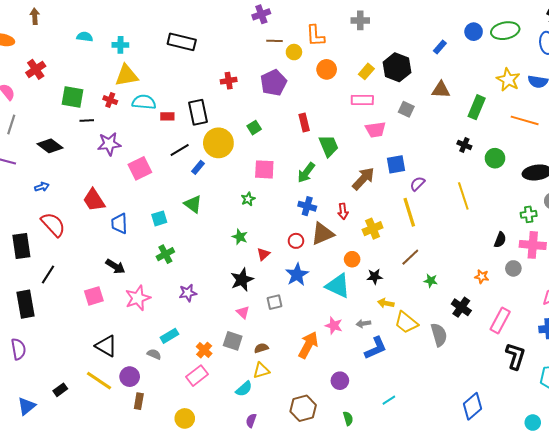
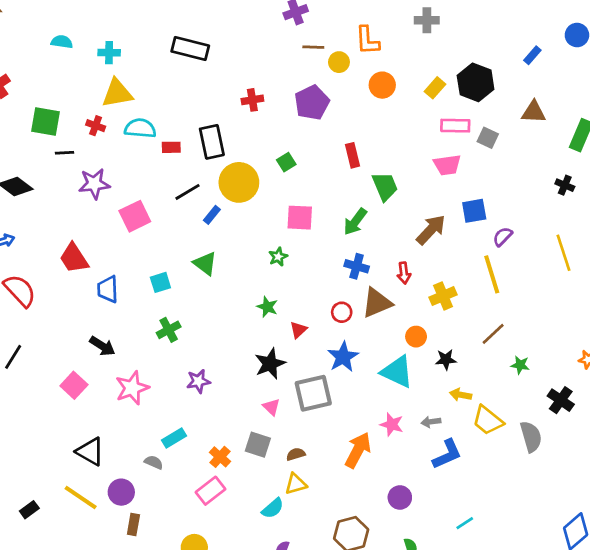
pink rectangle: (362, 100) -> (455, 126), moved
pink square: (94, 296) -> (74, 385), turned -30
gray square: (275, 302) -> (313, 393), size x1.8

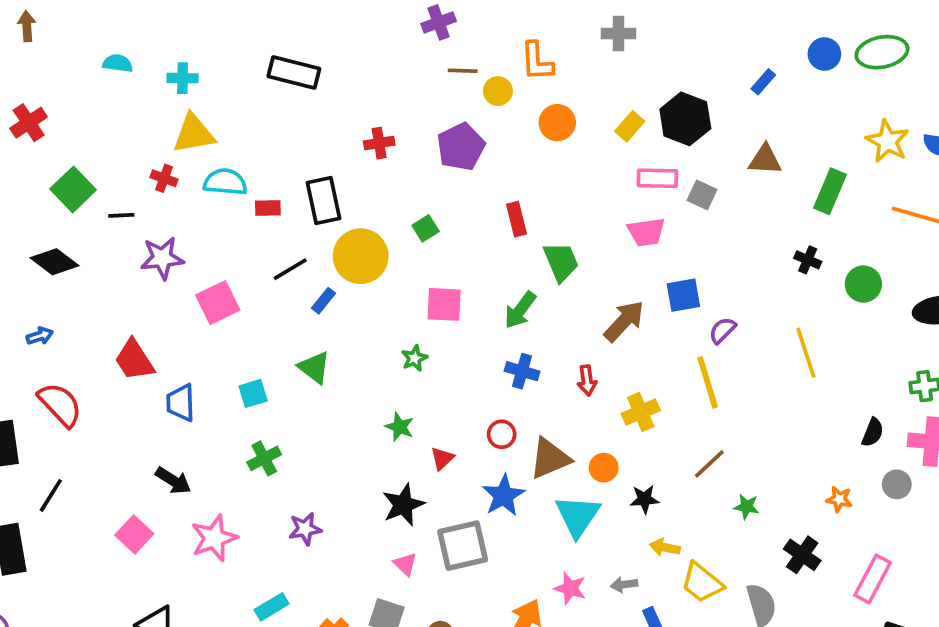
green square: (46, 122) -> (73, 189), moved, turned 36
brown triangle: (377, 303) -> (550, 458), moved
cyan triangle: (397, 372) -> (578, 516), turned 39

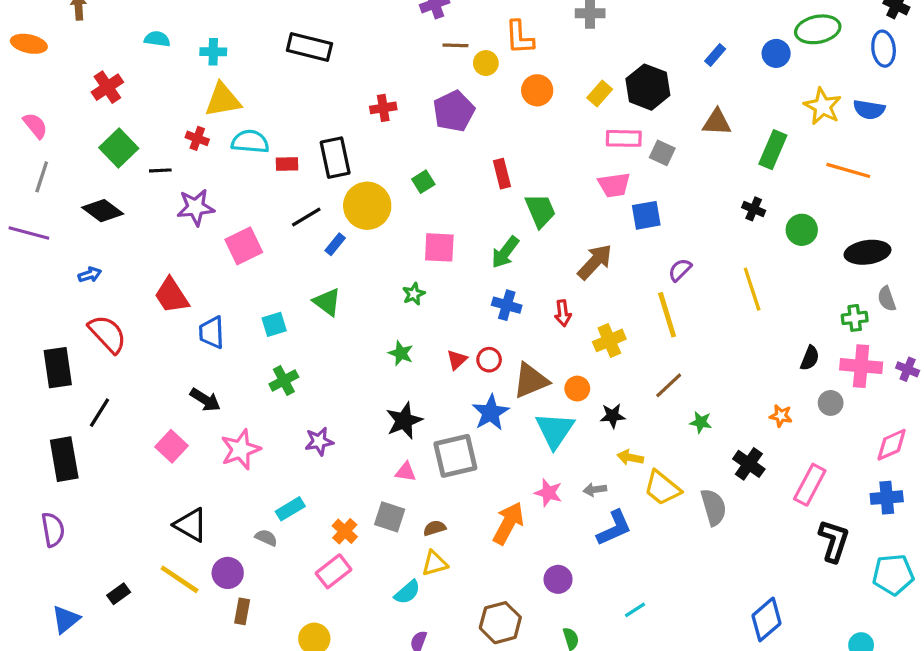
blue circle: (824, 54) -> (776, 53), moved
red cross: (29, 123) -> (107, 87), moved
blue square: (683, 295) -> (646, 215), moved
red triangle: (442, 458) -> (457, 360), moved
pink triangle: (405, 564) -> (406, 472), turned -35

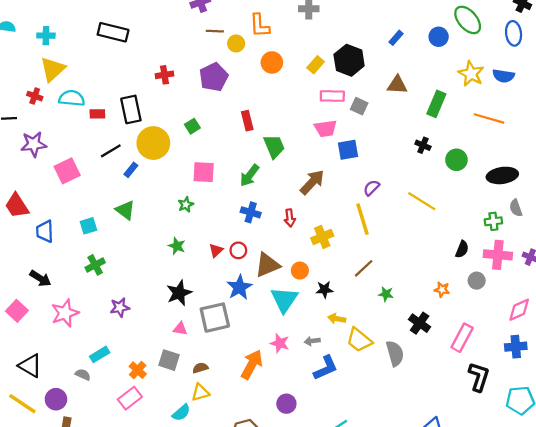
green ellipse: (818, 29) -> (468, 20), turned 60
yellow triangle: (223, 100) -> (53, 69), turned -32
yellow line: (752, 289) -> (422, 201), turned -40

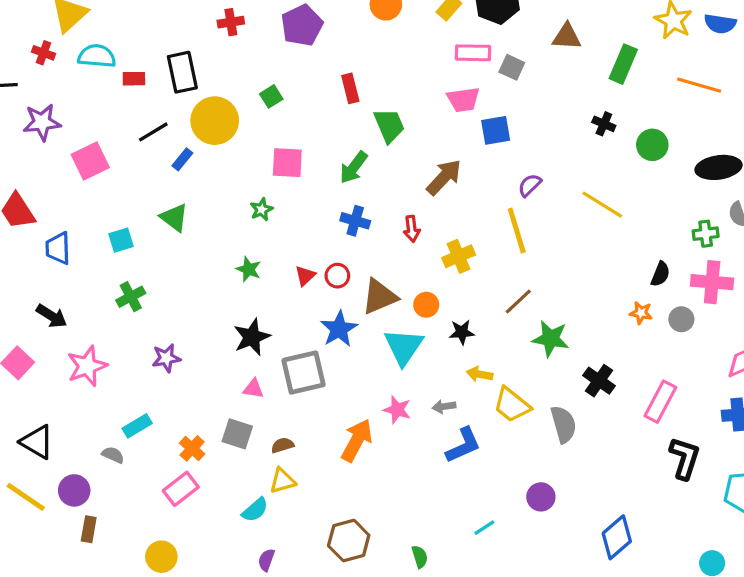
orange star: (442, 290) -> (641, 313), moved
green star: (386, 294) -> (551, 339), size x1.6
purple circle: (286, 404) -> (541, 497), moved

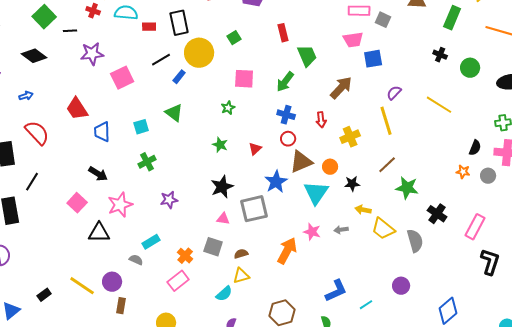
red circle: (337, 276) -> (288, 139), moved
black triangle: (37, 442) -> (99, 233), moved, turned -30
blue L-shape: (463, 445) -> (336, 291), moved

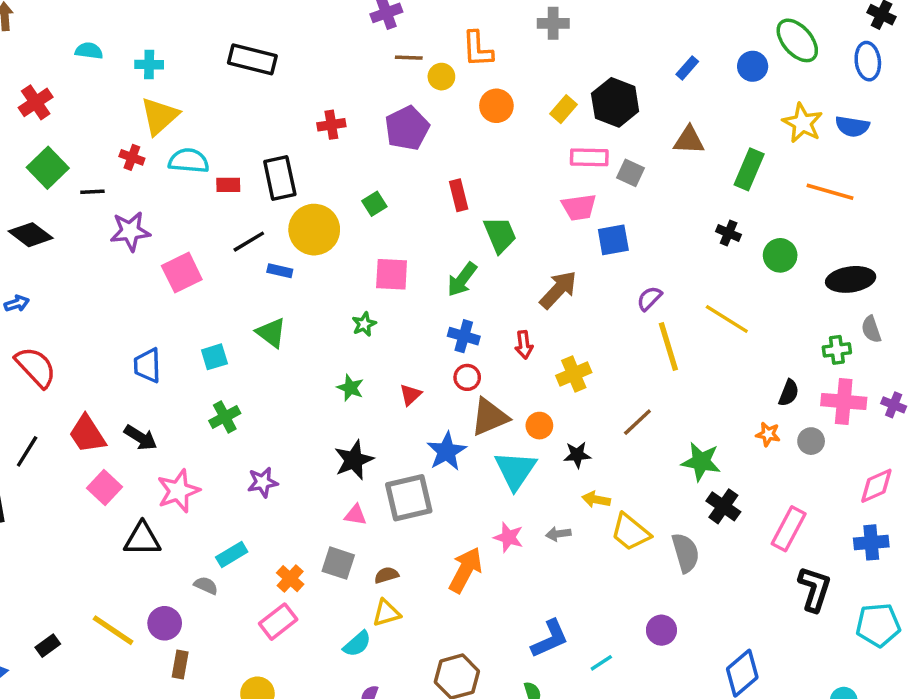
blue rectangle: (179, 77) -> (280, 271), turned 64
red trapezoid: (77, 109) -> (87, 434), moved
yellow line: (386, 121) -> (668, 346), moved
green star: (407, 188) -> (701, 462), moved

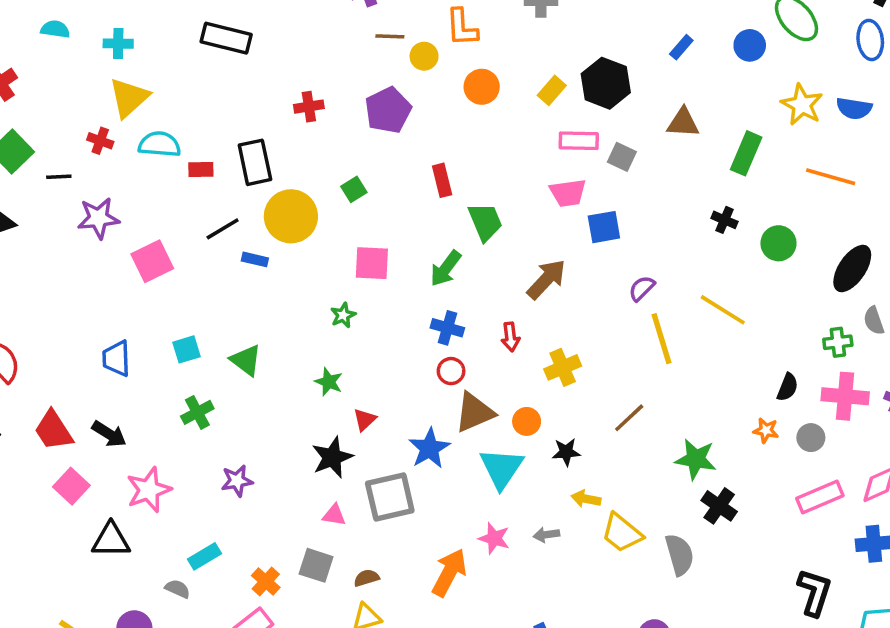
black ellipse: (851, 279) -> (852, 268), turned -48
green triangle: (271, 333) -> (246, 360), moved
red triangle: (410, 395) -> (365, 420), moved
pink rectangle: (789, 529) -> (820, 497), moved, turned 39

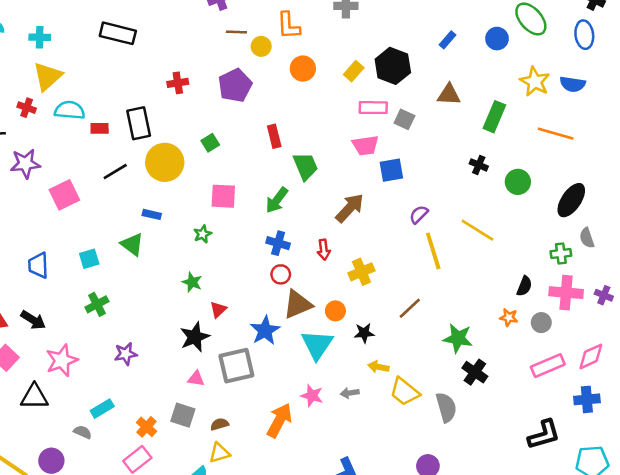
blue rectangle: (255, 259) -> (152, 214), moved
green triangle: (246, 360) -> (132, 244), moved
black L-shape: (814, 592) -> (544, 435), turned 56

